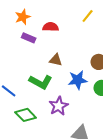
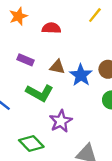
purple rectangle: (29, 38) -> (25, 60), moved
blue star: (78, 80) -> (81, 75), moved, turned -30
green diamond: (26, 115) -> (31, 144), moved

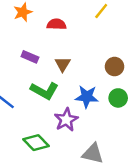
brown triangle: (57, 67) -> (63, 64), turned 49
blue star: (81, 75) -> (87, 97), moved, turned -30

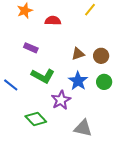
brown triangle: (63, 64) -> (78, 54), moved, turned 40
blue star: (87, 97) -> (78, 81), turned 30

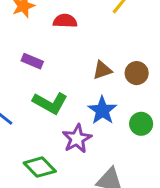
green circle: (104, 82) -> (141, 124), moved

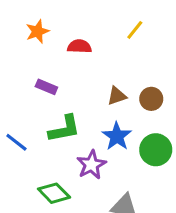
green L-shape: (50, 103) -> (64, 129), turned -40
green circle: (141, 124) -> (156, 150), size x1.4

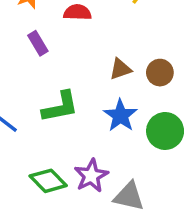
purple rectangle: (46, 87) -> (38, 43), moved, turned 36
purple star: (91, 165) -> (91, 176), moved

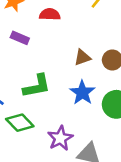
purple rectangle: (38, 43) -> (20, 38), turned -36
green diamond: (48, 181) -> (20, 123), moved

